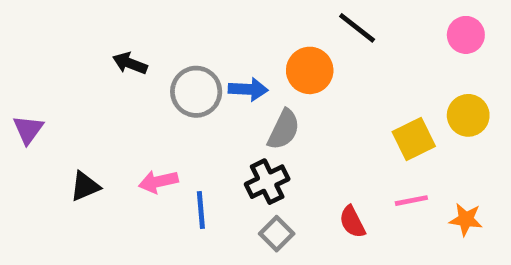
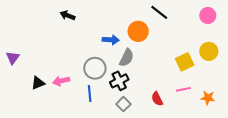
black arrow: (130, 63) -> (67, 16), moved
gray circle: (196, 92) -> (95, 68), moved
pink arrow: (158, 182) -> (61, 81), moved

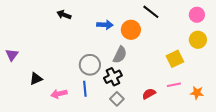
blue arrow: (111, 40) -> (105, 25), moved
yellow circle: (209, 51) -> (198, 40), moved
pink arrow: (61, 81) -> (59, 94), moved
red semicircle: (157, 99) -> (149, 94), turned 88

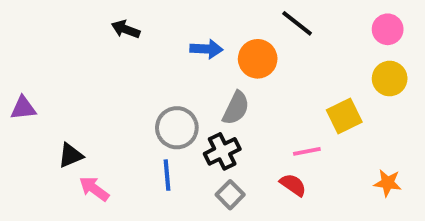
purple triangle: (12, 55) -> (23, 108), turned 48
pink line: (174, 85) -> (307, 151), moved
pink arrow: (59, 94) -> (94, 189), moved, turned 49
red semicircle: (149, 94) -> (293, 185), turned 64

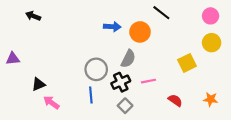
black arrow: (126, 29) -> (33, 16), moved
pink line: (307, 151) -> (149, 81), moved
red semicircle: (293, 185) -> (175, 100), moved

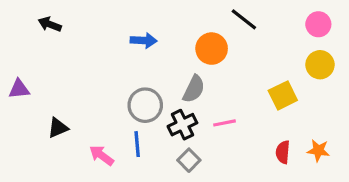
blue arrow: (112, 27) -> (144, 40), moved
red semicircle: (175, 100) -> (283, 152), moved, turned -120
pink arrow: (51, 102) -> (102, 155), moved

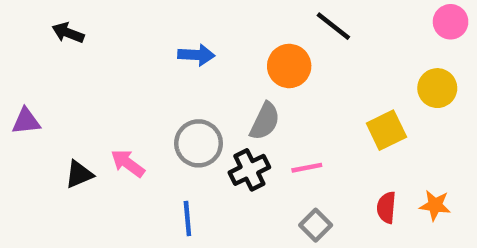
pink circle: (318, 24) -> (451, 22), moved
blue line: (137, 144) -> (187, 219), moved
pink arrow: (102, 155) -> (128, 163), moved
gray square: (189, 160) -> (316, 225), moved

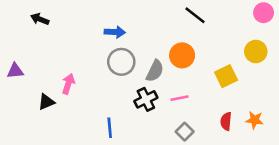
orange circle: (289, 66) -> (182, 55), moved
gray circle: (199, 143) -> (121, 62), moved
pink arrow: (128, 163) -> (68, 84), moved, turned 72

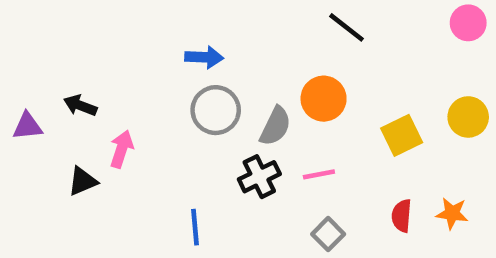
black arrow: (40, 19) -> (80, 105), moved
yellow circle: (256, 51) -> (468, 117), moved

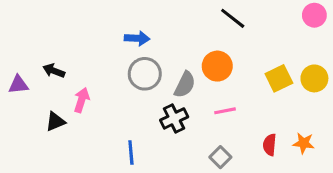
yellow square: (402, 135) -> (279, 78), moved
pink line: (319, 174) -> (225, 111), moved

